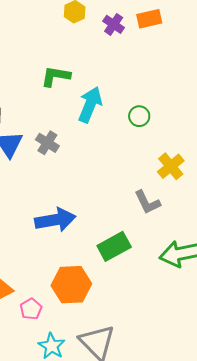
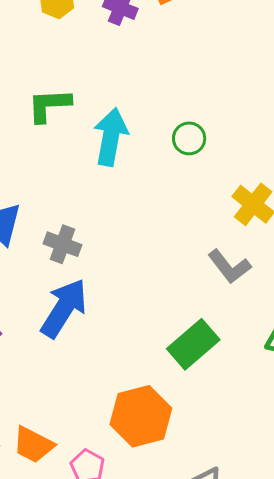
gray cross: (47, 143) -> (63, 244), moved
blue arrow: (55, 220) -> (64, 308), moved, turned -36

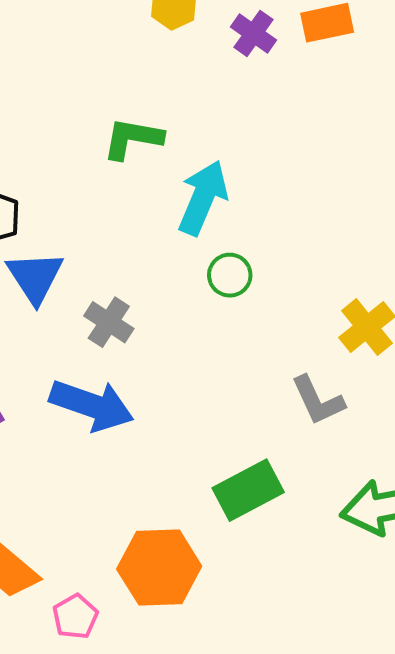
green circle: (189, 138) -> (230, 275), moved
blue arrow: (64, 308) -> (92, 405), turned 64

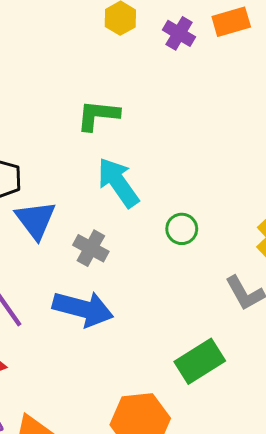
cyan arrow: (203, 198) -> (118, 182), moved, turned -54
green circle: (230, 275) -> (182, 229), moved

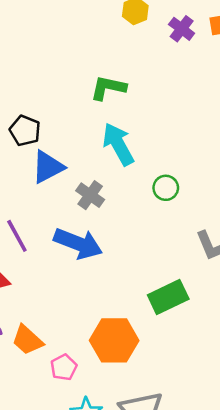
blue triangle: (35, 220) -> (48, 167), turned 33

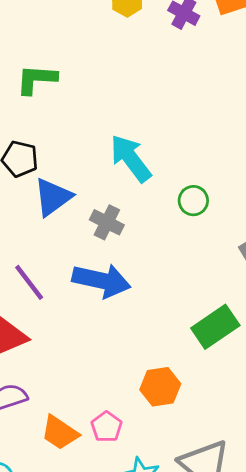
green L-shape: (108, 88) -> (37, 79), moved
orange trapezoid: (27, 340) -> (60, 433), moved
orange hexagon: (114, 340) -> (160, 387), size x0.7

